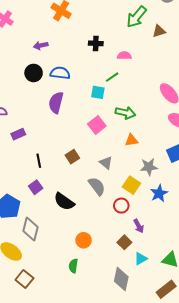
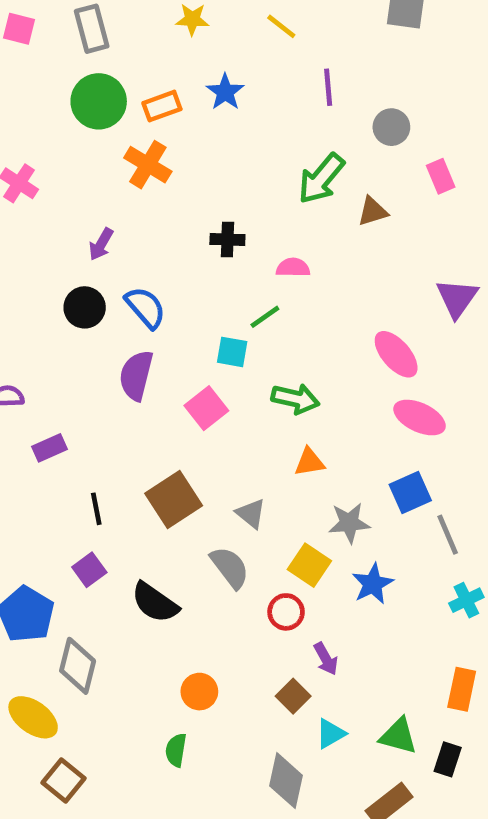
purple arrow: (41, 45) -> (101, 244), turned -48
blue semicircle: (60, 73) -> (145, 307), turned 42
pink square: (97, 125) -> (206, 408), moved
brown square: (72, 157) -> (174, 499), size x1.6

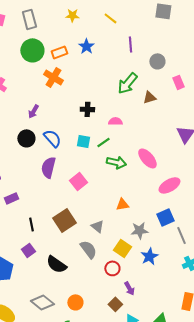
cyan square: (232, 352) -> (83, 141), moved
pink ellipse: (396, 354) -> (147, 158), moved
green arrow: (295, 399) -> (116, 162), moved
pink ellipse: (420, 418) -> (169, 185), turned -55
gray diamond: (78, 666) -> (42, 302), moved, turned -65

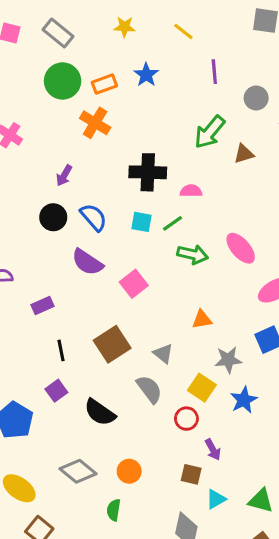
gray rectangle: (29, 19) -> (58, 33), turned -36
black cross: (87, 109) -> (148, 172), size x1.6
purple semicircle: (48, 167) -> (87, 262), turned -70
purple rectangle: (11, 198) -> (42, 306), moved
brown square: (115, 304) -> (191, 474), turned -32

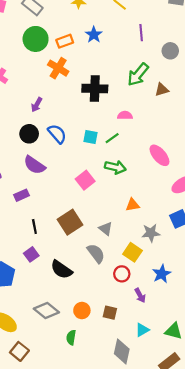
black cross: (148, 172) -> (95, 89), moved
green arrow: (193, 254) -> (115, 167), moved
purple semicircle: (87, 262) -> (34, 165), moved
blue star: (244, 400) -> (162, 274), moved
brown square: (191, 474) -> (110, 313), moved

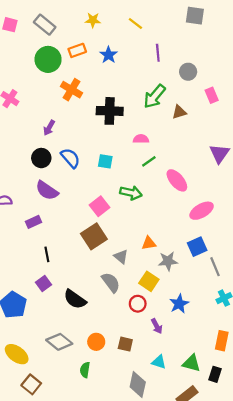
orange rectangle: (65, 41) -> (77, 50), moved
green line: (112, 138) -> (149, 161), moved
orange triangle: (133, 205) -> (149, 243), moved
brown square: (70, 222) -> (94, 236), moved
cyan triangle: (142, 330) -> (159, 362), turned 48

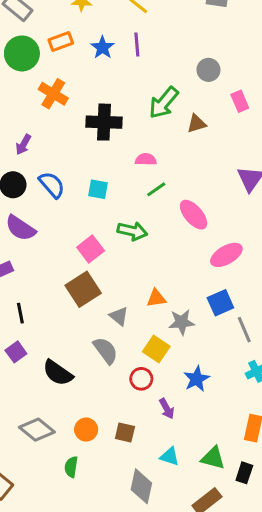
purple line: (158, 53) -> (137, 44), moved

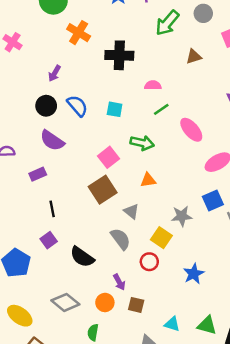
green arrow: (164, 103) -> (167, 23), moved
orange triangle: (156, 298) -> (148, 180), moved
blue star: (197, 379) -> (194, 274), moved
purple arrow: (167, 409) -> (119, 282), moved

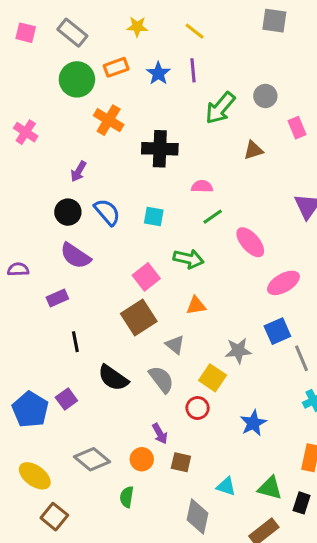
purple square: (49, 240) -> (66, 399), moved
black semicircle: (82, 257) -> (113, 378), moved

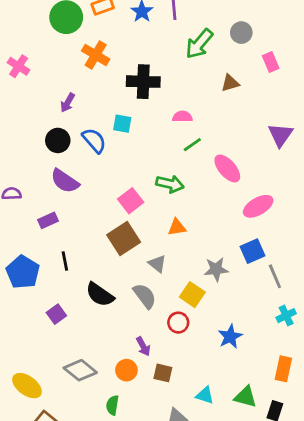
cyan square: (154, 217) -> (122, 124), moved
blue pentagon: (30, 410) -> (23, 272), moved

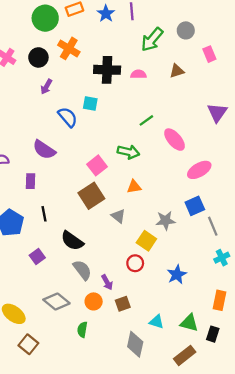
pink semicircle: (182, 117) -> (139, 74), moved
black circle: (58, 140) -> (38, 57), moved
purple rectangle: (48, 220) -> (31, 181), turned -64
gray semicircle: (145, 296) -> (82, 270), moved
brown square: (163, 373) -> (123, 304), turned -32

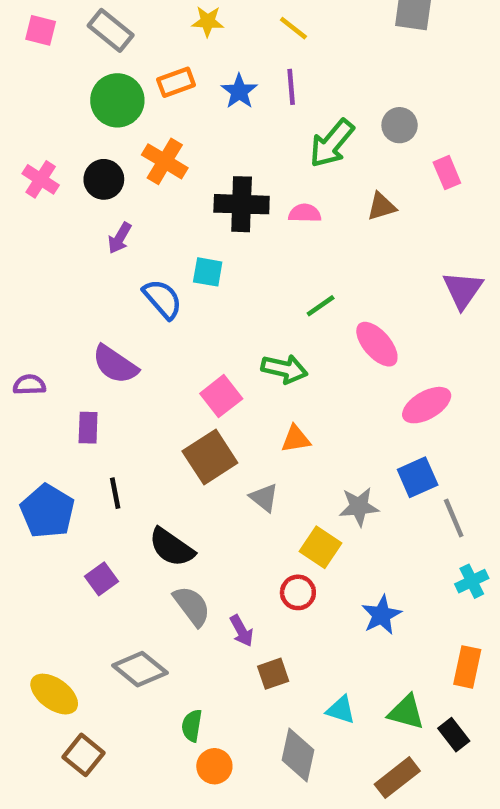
orange circle: (94, 301) -> (214, 766), moved
black rectangle: (213, 334) -> (454, 735), turned -56

